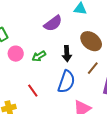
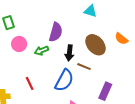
purple semicircle: (53, 23) -> (56, 32), moved, turned -48
brown line: (93, 68) -> (84, 67), moved, turned 64

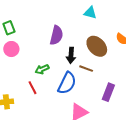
pink circle: (19, 44) -> (11, 49), moved
green arrow: (41, 51) -> (42, 69), moved

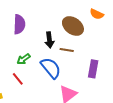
purple semicircle: (56, 35) -> (19, 24), moved
blue semicircle: (67, 83) -> (51, 68), turned -55

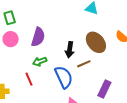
purple semicircle: (19, 24) -> (38, 37), moved
brown line: (67, 50) -> (84, 64), turned -48

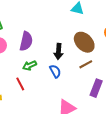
brown line: (84, 64) -> (86, 64), moved
blue semicircle: (64, 77) -> (55, 71), moved, size x0.6

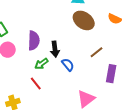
brown ellipse: (84, 42) -> (84, 20), moved
black arrow: (59, 51) -> (55, 49), moved

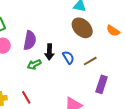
blue semicircle: (68, 65) -> (68, 57), moved
red line: (36, 84) -> (26, 97), moved

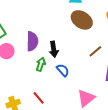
blue semicircle: (68, 57) -> (63, 70), moved
green arrow: (34, 65) -> (41, 64), turned 144

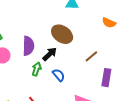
brown ellipse: (82, 20) -> (62, 34), moved
black arrow: (54, 49) -> (50, 54), turned -126

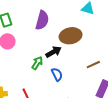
brown ellipse: (62, 34) -> (71, 36), turned -60
purple semicircle: (28, 46) -> (42, 20), moved

